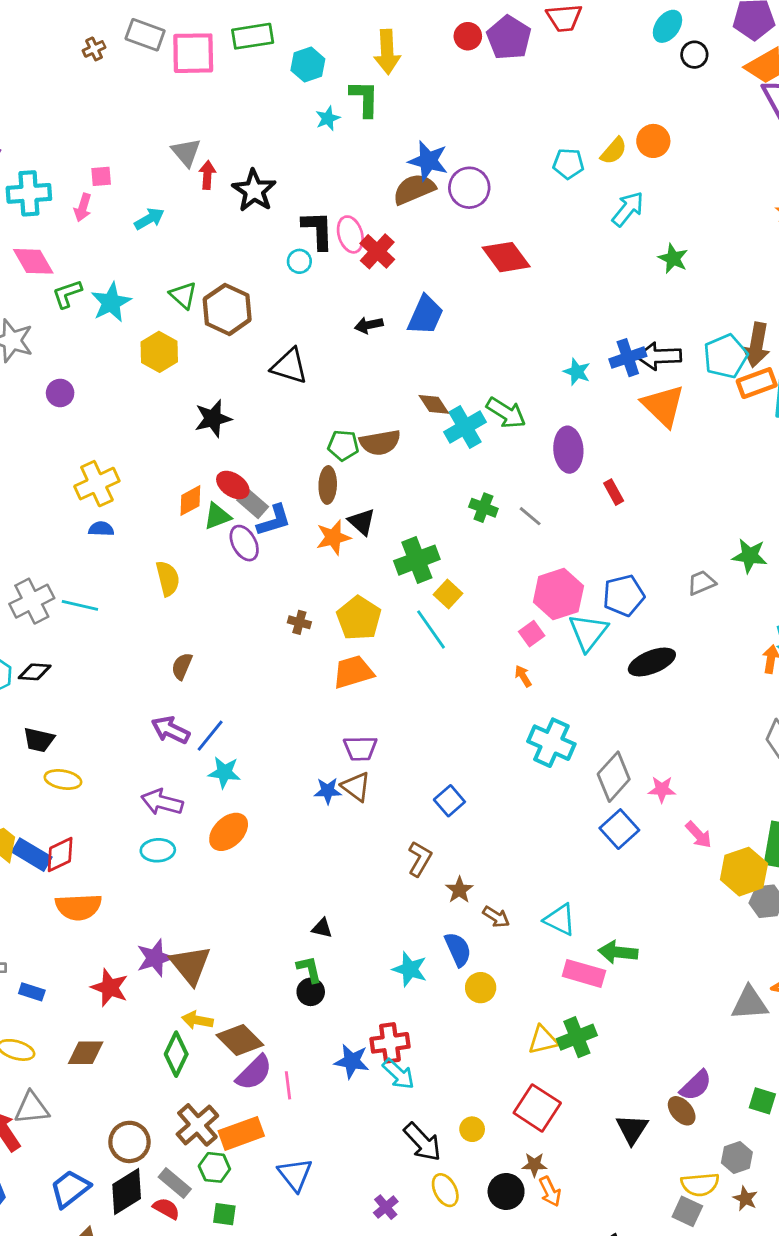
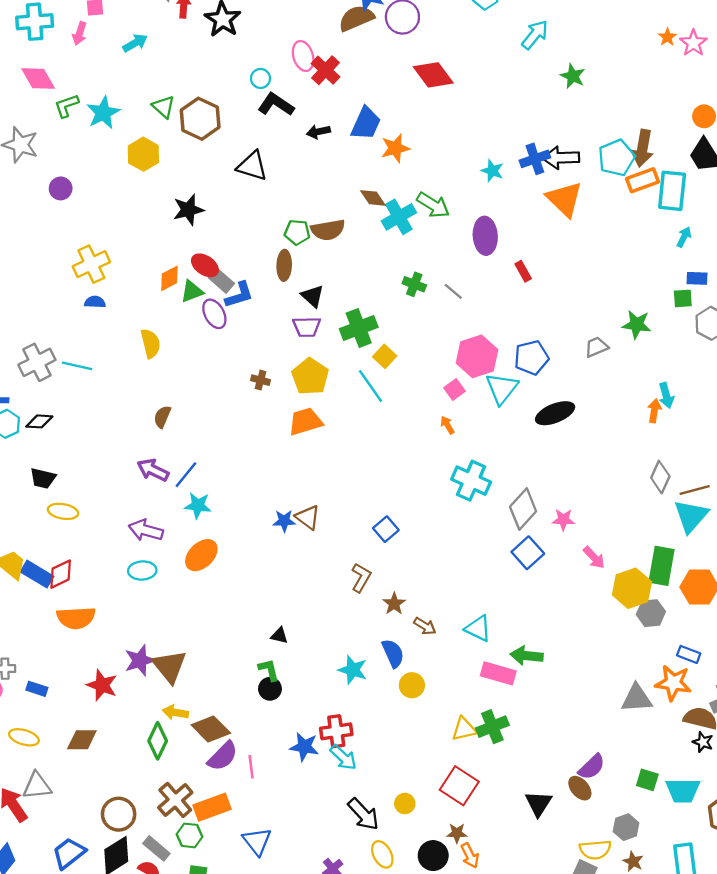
black L-shape: (318, 230) -> (276, 104), moved, turned -54
orange star: (333, 537) -> (395, 148), moved
purple trapezoid: (360, 748) -> (307, 327), moved

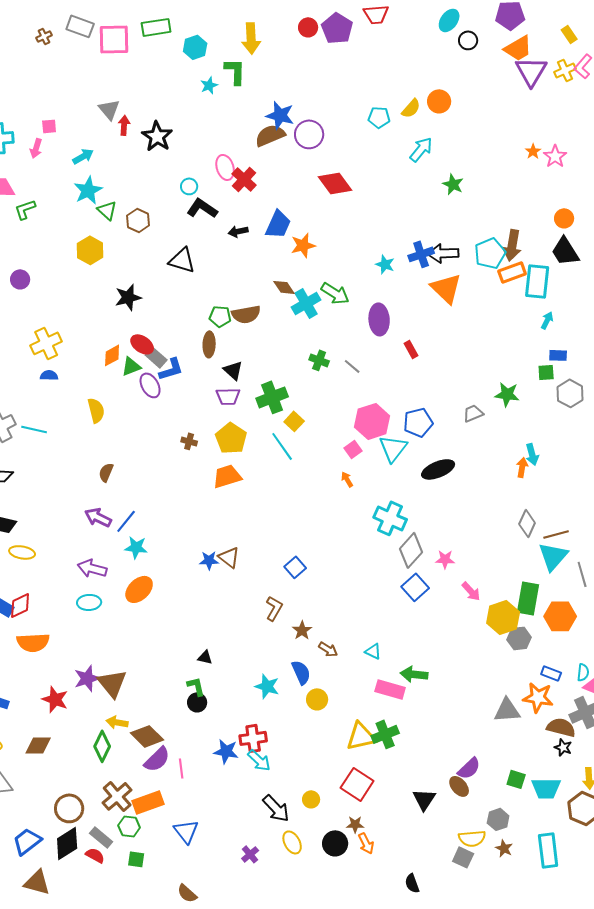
cyan star: (103, 113) -> (88, 190), moved
brown hexagon: (200, 119) -> (138, 220), size x0.7
cyan cross: (471, 481) -> (390, 518), moved
cyan triangle: (478, 628) -> (373, 651), size x0.7
yellow triangle: (464, 729) -> (361, 736), size x1.4

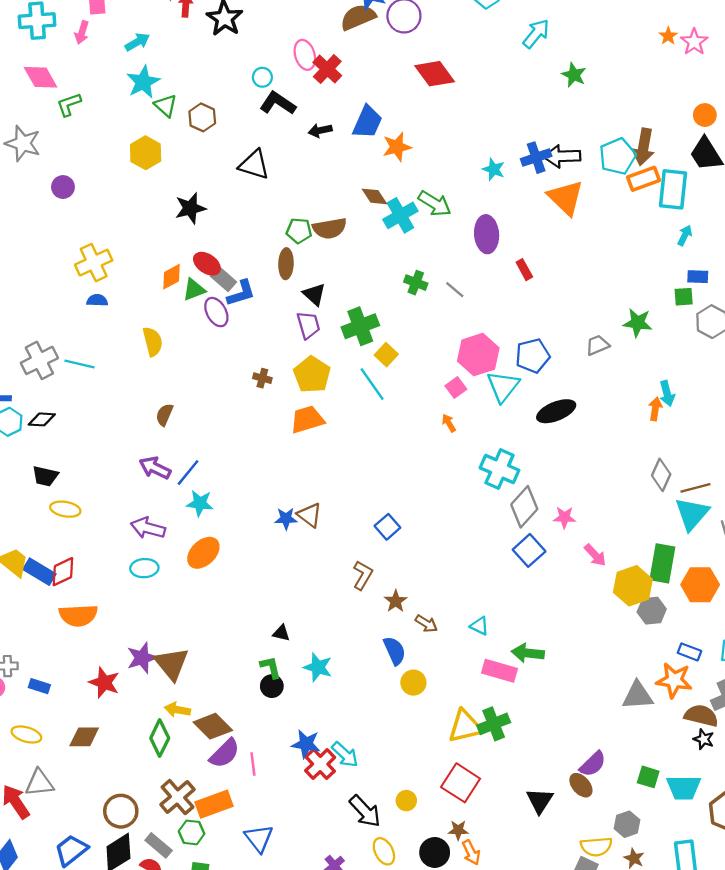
purple trapezoid: (228, 396) -> (308, 325), turned -105
cyan star: (267, 686) -> (318, 667), moved
red cross: (253, 738) -> (320, 764), moved, turned -36

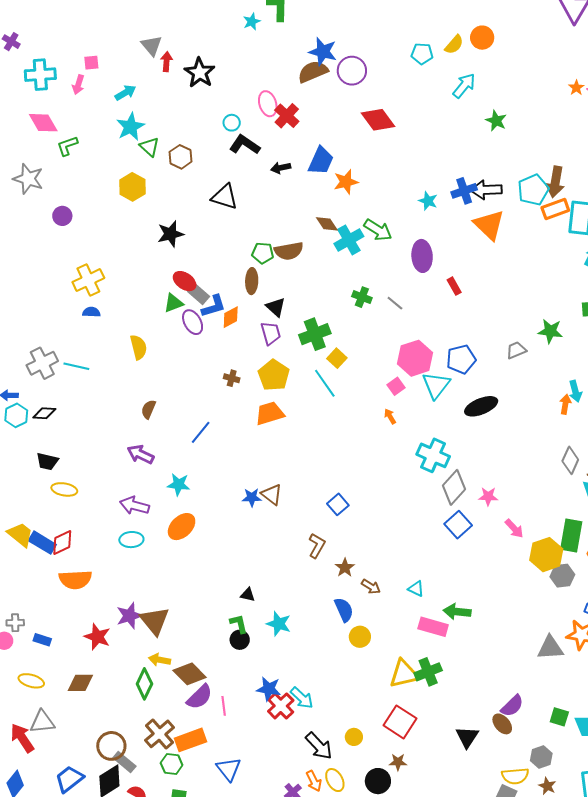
orange diamond: (172, 277) -> (231, 317), moved
blue line: (188, 473) -> (201, 432), moved
gray rectangle: (159, 845) -> (124, 762), moved
orange arrow: (471, 852) -> (314, 781), moved

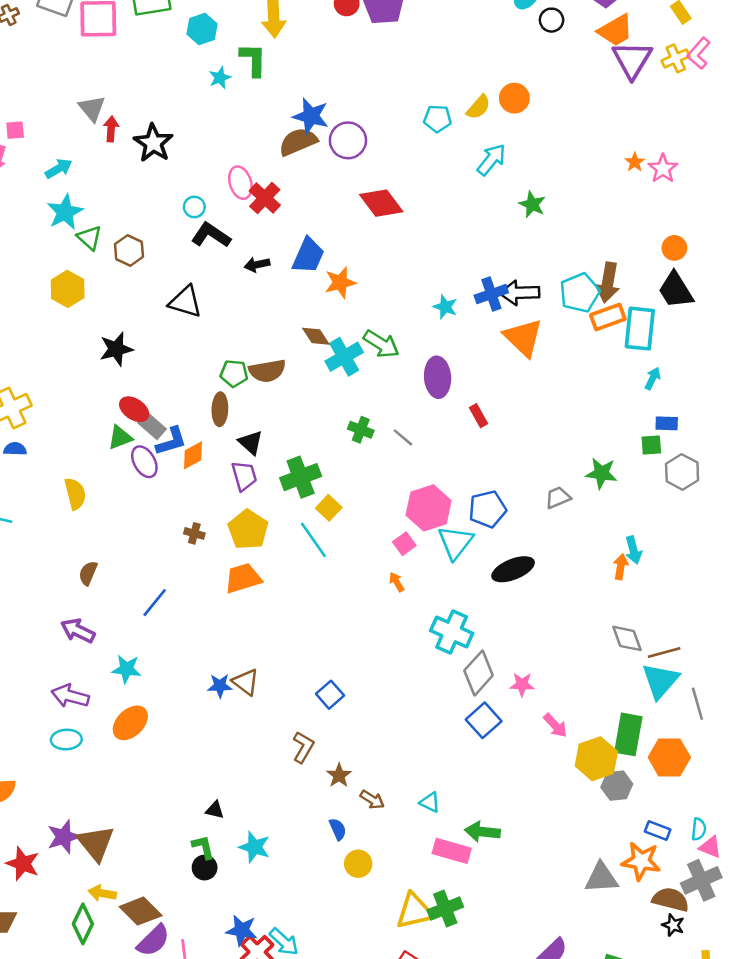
gray diamond: (570, 460) -> (627, 638), turned -44
blue semicircle: (344, 610) -> (338, 829), size x0.7

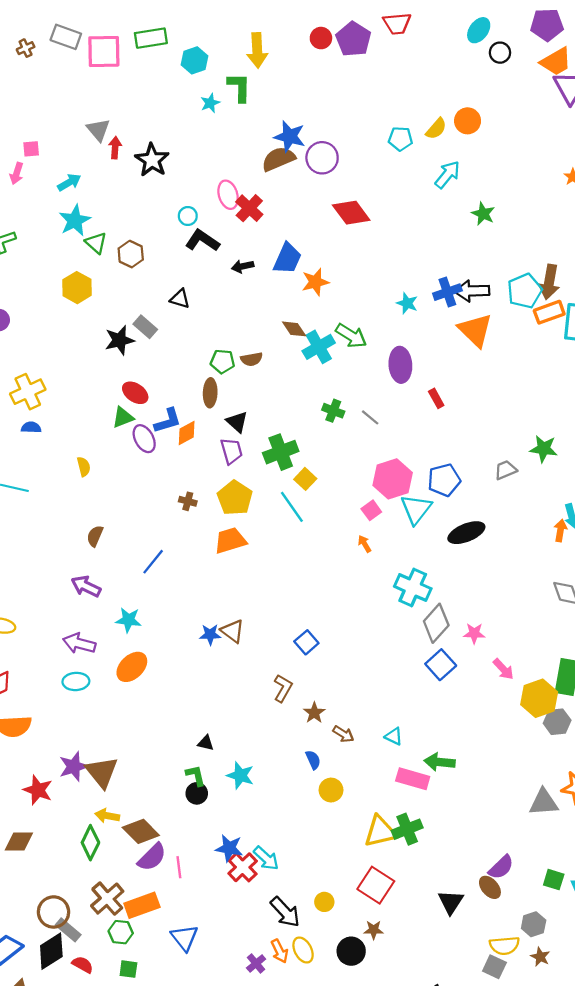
black triangle: (185, 302) -> (180, 299), size x0.7
brown semicircle: (267, 371) -> (252, 359), size x0.7
gray rectangle: (152, 426) -> (145, 327), moved
yellow semicircle: (75, 494) -> (84, 467), size x0.7

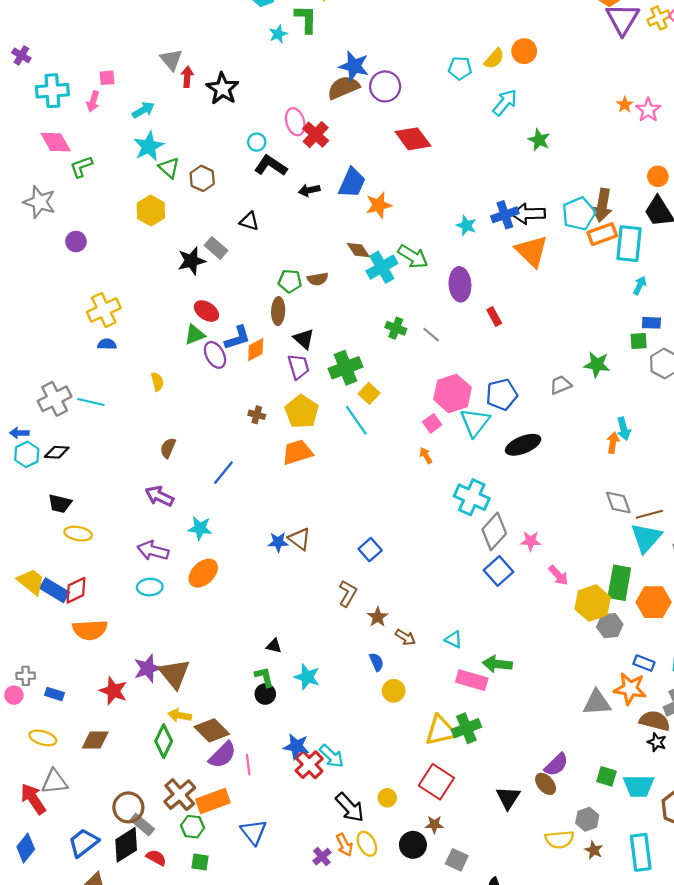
gray square: (494, 967) -> (457, 860), moved

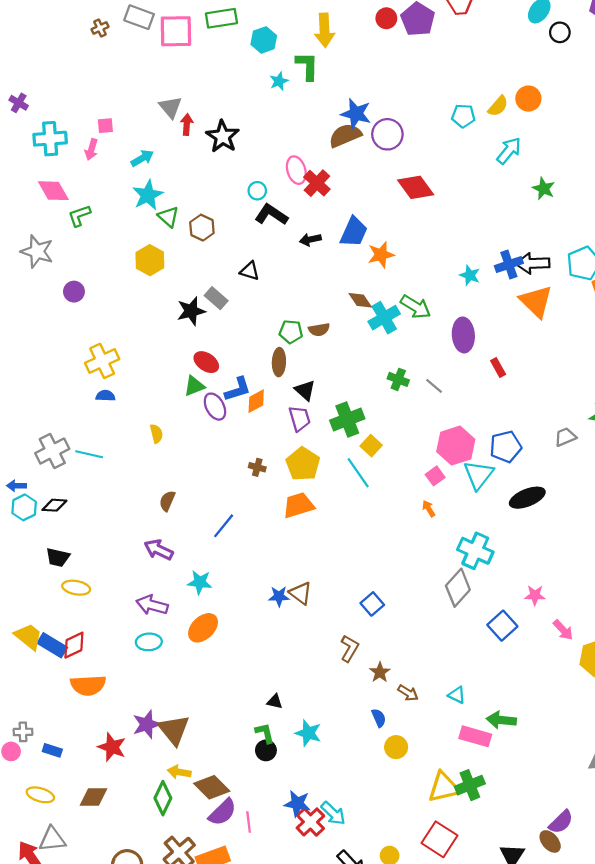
gray diamond: (494, 531) -> (458, 588), moved

